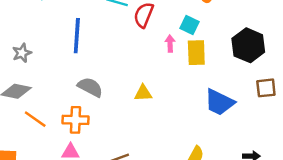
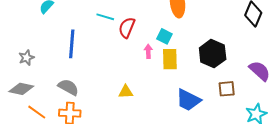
gray semicircle: (90, 87) -> (68, 87), moved

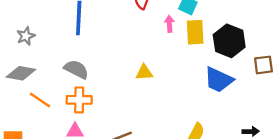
black hexagon: (213, 54) -> (229, 41), moved

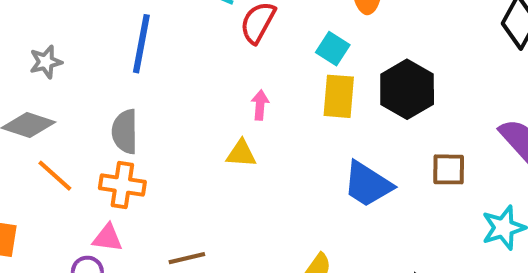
pink arrow: (169, 24) -> (260, 105), moved
black hexagon: (229, 41) -> (407, 89), moved
gray semicircle: (76, 69) -> (125, 132), turned -125

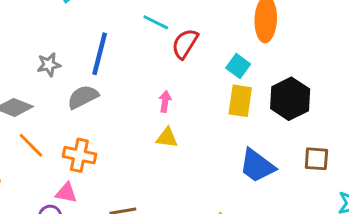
gray star: (46, 62) -> (49, 65), moved
pink arrow: (260, 105) -> (165, 102), moved
gray semicircle: (125, 132) -> (83, 97), moved, turned 60

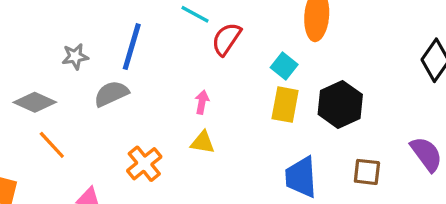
orange cross: (79, 155) -> (144, 164), moved, turned 36
blue trapezoid: (257, 166) -> (301, 177), turned 48

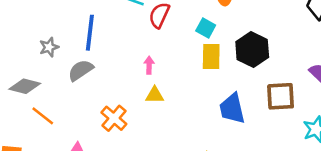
brown square: (367, 172) -> (281, 96), size x1.4

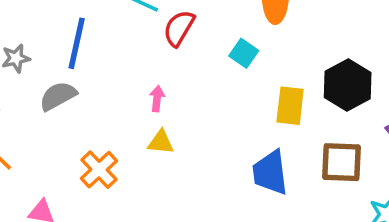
black hexagon: (252, 50) -> (348, 85), moved
yellow rectangle: (211, 57) -> (290, 106), moved

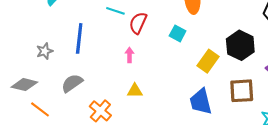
gray semicircle: (58, 96) -> (72, 83), moved
pink arrow: (157, 99) -> (129, 55), moved
yellow rectangle: (290, 106) -> (208, 61), turned 35

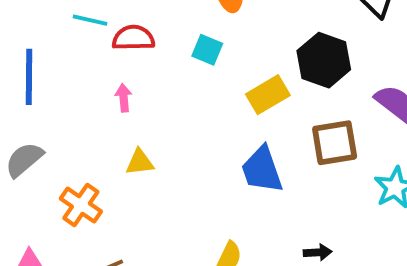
red semicircle: (138, 23) -> (133, 38), turned 70
yellow rectangle: (208, 61) -> (268, 95), turned 30

